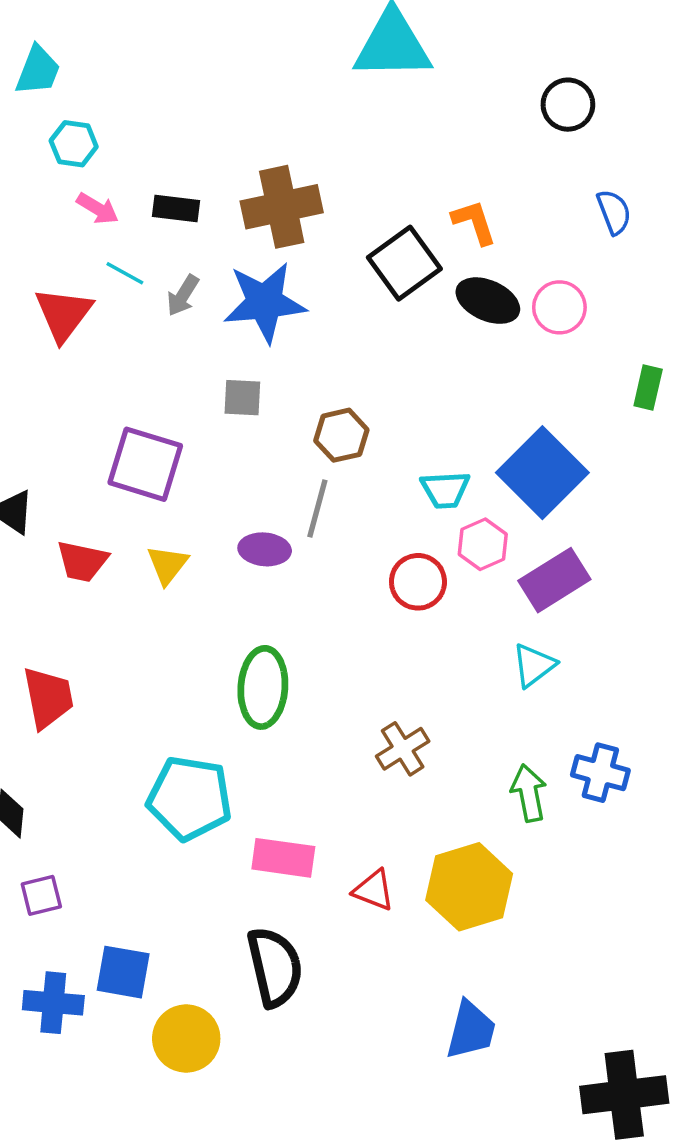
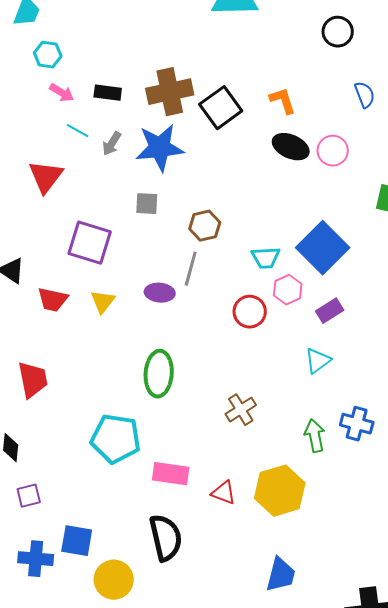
black square: (404, 263) -> (221, 108), moved
red triangle: (63, 314) -> (46, 177), moved
purple rectangle: (554, 580) -> (330, 311), size x0.7

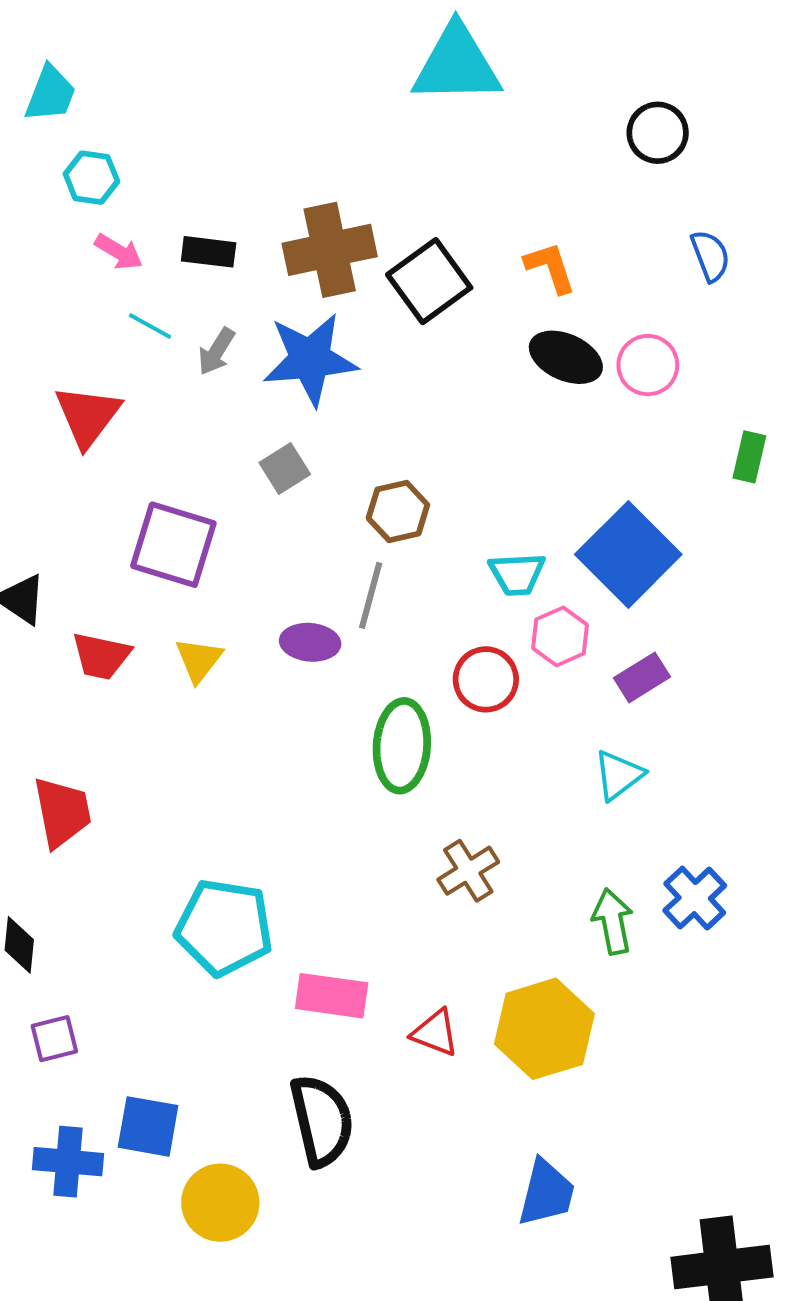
gray square: (147, 204) -> (285, 469), turned -35
green ellipse: (159, 374) -> (402, 746), moved
blue cross: (357, 424) -> (695, 898), turned 32

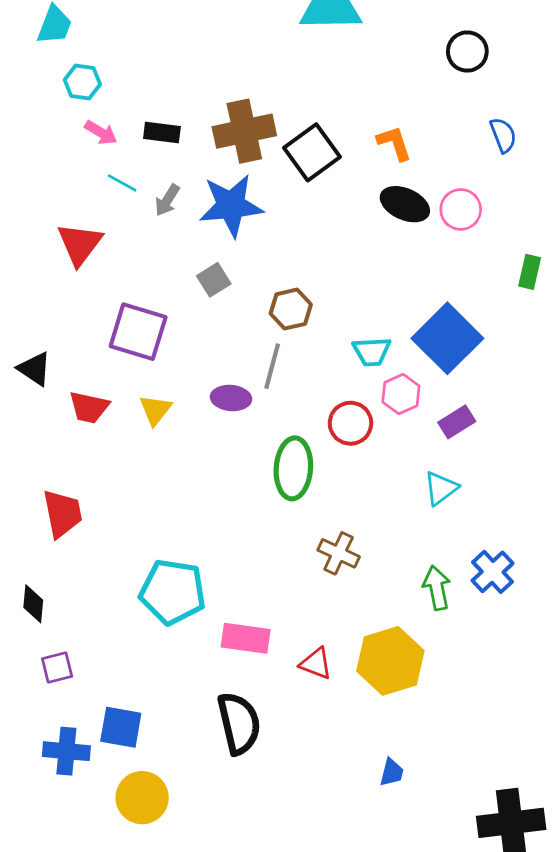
brown cross: (468, 871) -> (339, 553), turned -33
blue trapezoid: (546, 1193) -> (392, 772), size x0.6
yellow circle: (220, 1203) -> (142, 798), moved

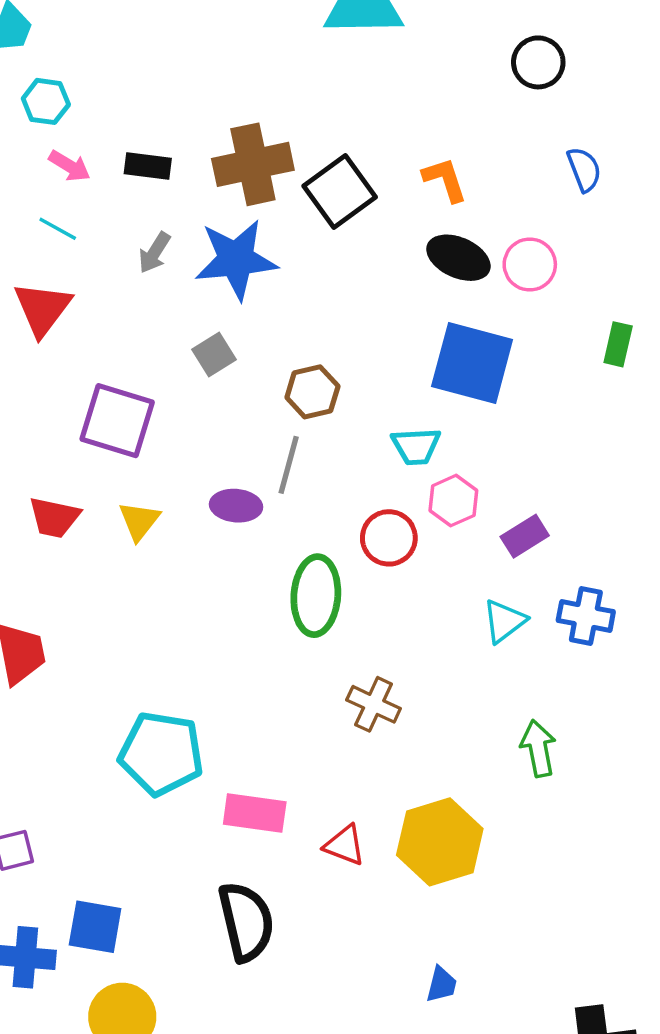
cyan line: (122, 183) -> (58, 229), moved
blue square: (447, 338) -> (472, 363), moved, turned -30
blue cross: (493, 572) -> (586, 616), moved, turned -36
green arrow: (437, 588) -> (538, 748), moved

